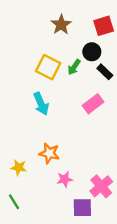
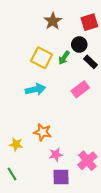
cyan arrow: (41, 104) -> (35, 89), turned -78
purple square: (82, 208) -> (61, 177), moved

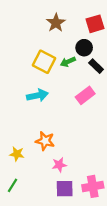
green arrow: (64, 58) -> (68, 62), turned 32
pink cross: (87, 161) -> (93, 186), moved, turned 30
green line: (12, 174) -> (13, 185), turned 64

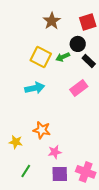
green line: (13, 185) -> (26, 171), moved
pink cross: (93, 186) -> (86, 172), turned 30

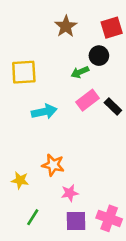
yellow square: (41, 57) -> (24, 72), moved, turned -30
black rectangle: (89, 61) -> (113, 106), moved
pink rectangle: (79, 88) -> (87, 100), moved

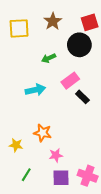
black circle: (99, 56) -> (79, 45), size x1.5
yellow square: (24, 72) -> (19, 28), moved
green arrow: (80, 72) -> (49, 58), moved
black rectangle: (113, 106) -> (82, 97), moved

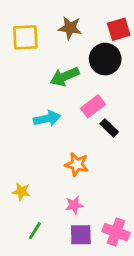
brown star: (53, 21) -> (70, 28), turned -30
green arrow: (49, 58) -> (65, 77), size x1.5
orange star: (43, 133) -> (77, 164), moved

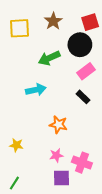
brown star: (70, 28) -> (53, 21), turned 30
pink rectangle: (93, 106) -> (86, 71), moved
green line: (35, 231) -> (14, 183), moved
pink cross: (116, 232) -> (82, 163), moved

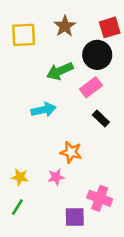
pink rectangle: (86, 71) -> (91, 87), moved
pink star: (56, 155) -> (56, 177), moved
green line: (14, 183) -> (17, 207), moved

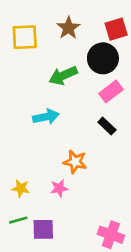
pink rectangle: (91, 87) -> (111, 91), moved
pink cross: (100, 198) -> (111, 235), moved
green line: (17, 207) -> (18, 220), turned 42
purple square: (75, 217) -> (43, 229), moved

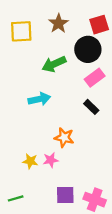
yellow star: (21, 188) -> (30, 161), moved
green line: (18, 220) -> (16, 198), moved
purple square: (43, 229) -> (65, 195), moved

